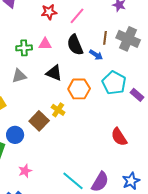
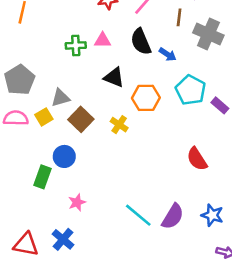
brown line: (105, 38) -> (179, 17), moved
gray triangle: (19, 76) -> (60, 98), moved
brown square: (39, 121) -> (81, 119), moved
blue star: (131, 181) -> (212, 215), turned -30

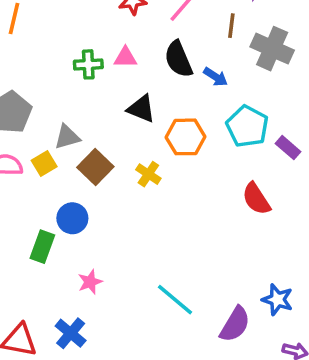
red semicircle: (197, 159) -> (256, 199), moved
purple semicircle: (173, 216) -> (235, 324), moved

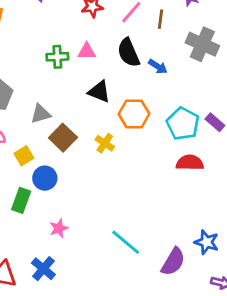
brown line: (231, 26) -> (161, 19), moved
cyan pentagon: (247, 126) -> (183, 124), moved
yellow square: (44, 163) -> (24, 156), moved
red semicircle: (256, 199) -> (190, 163), turned 124

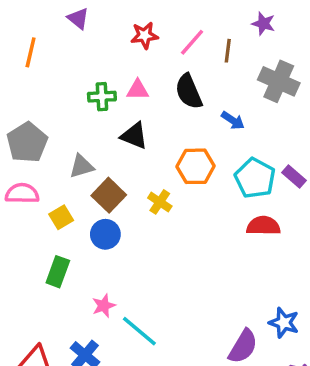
blue arrow: (158, 67) -> (233, 120), moved
black triangle: (99, 92) -> (134, 136), moved
blue circle: (45, 178) -> (105, 234), moved
cyan line: (126, 242) -> (139, 331), moved

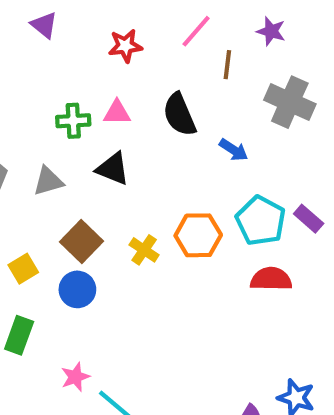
pink line: (192, 42) -> (196, 31), moved
gray triangle: (82, 166) -> (48, 181), moved
orange hexagon: (195, 166) -> (198, 235), moved

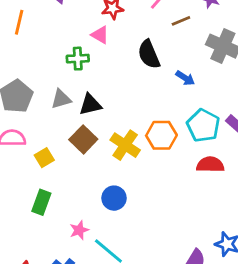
brown line: (227, 65) -> (181, 21), turned 60
pink triangle: (117, 112) -> (100, 35), moved, turned 30
black triangle: (113, 169) -> (90, 105), moved, turned -35
yellow cross: (144, 250) -> (125, 145), size x1.5
blue circle: (77, 289) -> (114, 198), moved

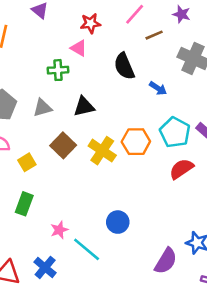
black triangle: (90, 105) -> (84, 106), moved
red semicircle: (210, 165) -> (181, 169), turned -35
blue circle: (114, 198) -> (118, 222), moved

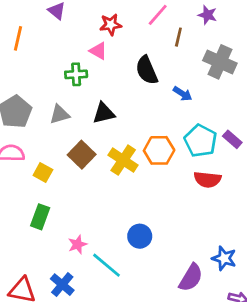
brown line: (154, 35) -> (178, 37), turned -54
yellow square: (27, 162) -> (43, 173), turned -30
red semicircle: (181, 169) -> (207, 179), turned -140

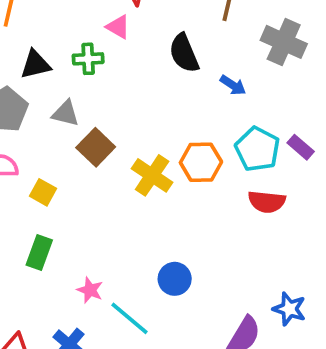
black triangle: (104, 113) -> (35, 64), moved
gray triangle: (59, 114) -> (66, 113), turned 30
brown square: (82, 155) -> (96, 147), moved
pink star: (77, 244) -> (90, 290), turned -30

